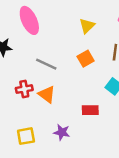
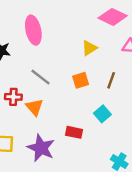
purple star: (62, 132) -> (41, 148), size x1.6

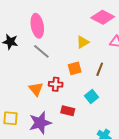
gray line: (41, 77) -> (41, 51), moved
red cross: (13, 97) -> (56, 84), moved
purple star: (41, 148) -> (40, 123), turned 30

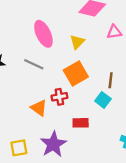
pink ellipse: (37, 26) -> (43, 34), moved
orange square: (75, 68) -> (76, 73), size x1.5
brown line: (100, 69) -> (111, 80), moved

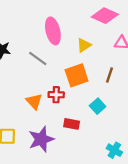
brown line: (111, 80) -> (109, 75), moved

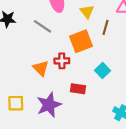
yellow triangle: (84, 45) -> (87, 12), turned -32
brown line: (109, 75) -> (105, 27), moved

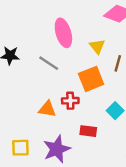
orange triangle: (41, 68) -> (47, 109), turned -35

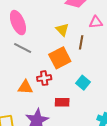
pink ellipse: (63, 33) -> (18, 23), moved

